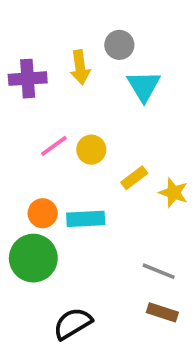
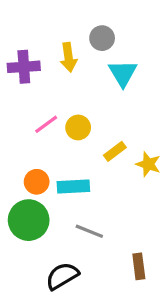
gray line: (159, 271) -> (89, 231), moved
brown rectangle: (162, 312) -> (139, 266), turned 65

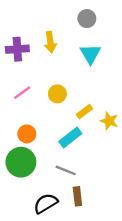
gray circle: (102, 38) -> (87, 19), moved
pink line: (46, 124) -> (22, 93), moved
cyan rectangle: (73, 187) -> (70, 137), moved, turned -35
brown rectangle: (139, 266) -> (77, 196), moved

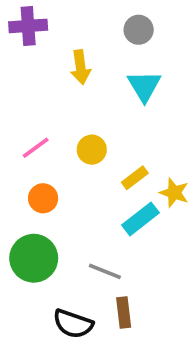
purple cross: (17, 49) -> (28, 26), moved
orange circle: (27, 134) -> (43, 198), moved
cyan rectangle: (70, 137) -> (140, 219), moved
black semicircle: (46, 203) -> (73, 324), turned -130

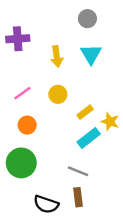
purple cross: (28, 26) -> (18, 39), moved
yellow arrow: (81, 67) -> (57, 56), moved
gray line: (105, 271) -> (78, 171), moved

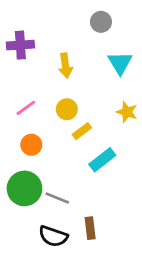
cyan triangle: (91, 54) -> (120, 63), moved
yellow rectangle: (85, 112) -> (82, 131), moved
yellow star: (110, 122) -> (127, 112), moved
gray line: (78, 171) -> (57, 198), moved

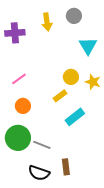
yellow arrow: (65, 66) -> (47, 22), moved
yellow circle: (67, 109) -> (71, 77), moved

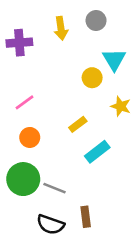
yellow circle: (71, 77) -> (92, 78), moved

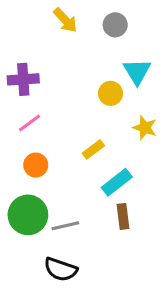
yellow arrow: (61, 28) -> (65, 20), moved, turned -35
purple cross: (19, 43) -> (23, 79), moved
gray line: (54, 188) -> (65, 226), turned -35
brown rectangle: (86, 217) -> (123, 216), moved

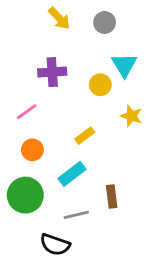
purple cross: (23, 79) -> (52, 72), moved
cyan rectangle: (117, 182) -> (72, 174), moved
gray line: (65, 226) -> (76, 215), moved

